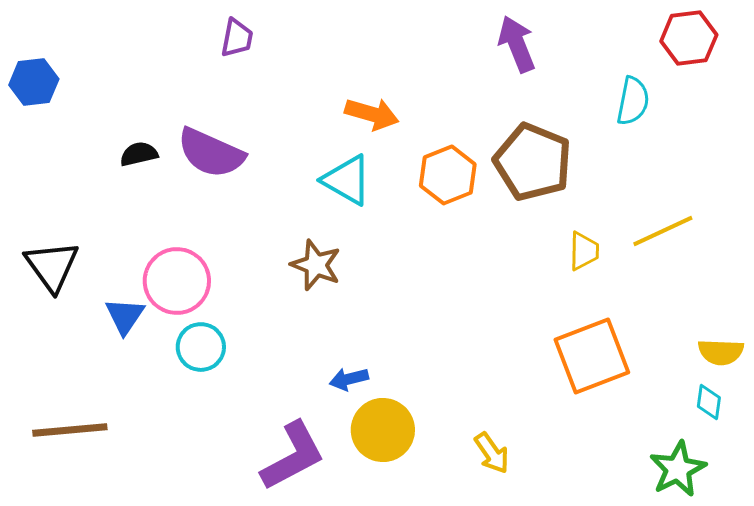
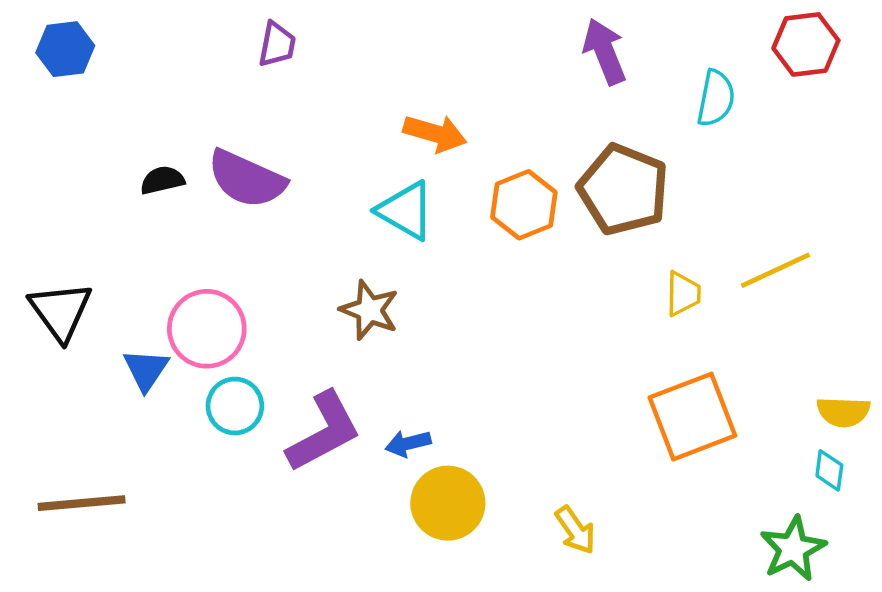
blue hexagon: (34, 82) -> (65, 49), moved
cyan semicircle: (633, 101) -> (716, 98), moved
purple L-shape: (293, 456) -> (324, 432), moved

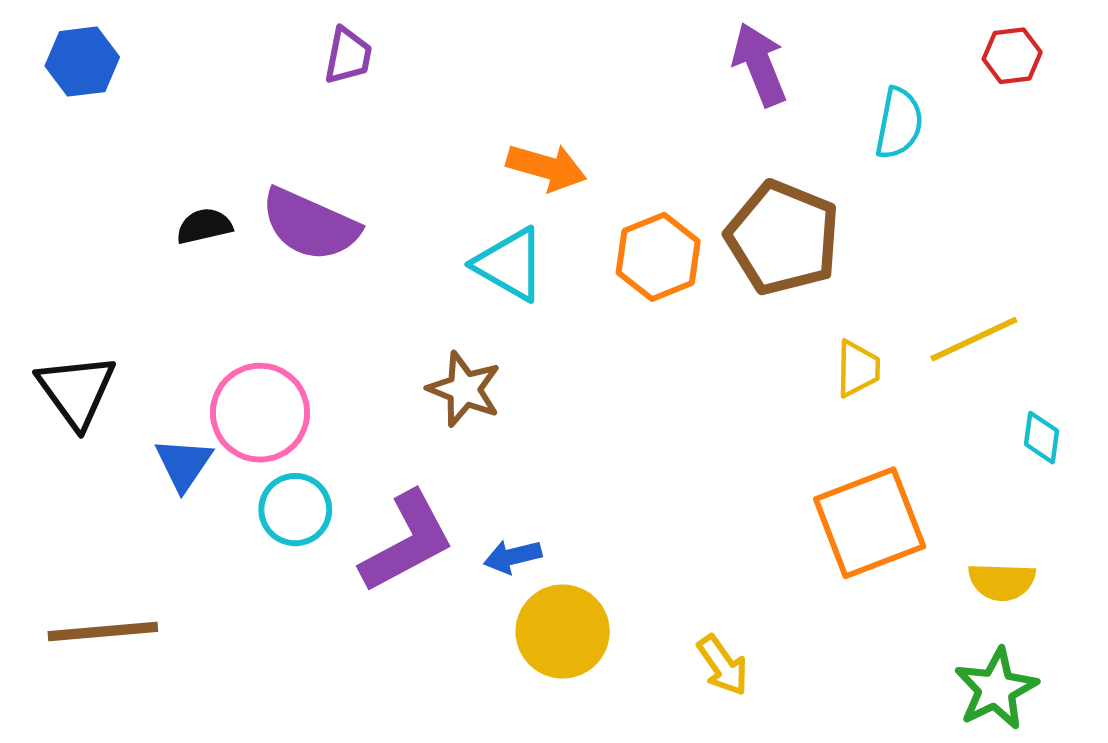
red hexagon: (806, 44) -> (1012, 56), size x0.7
yellow semicircle: (843, 412) -> (1002, 582), moved
cyan diamond: (829, 470) -> (1041, 438), moved

